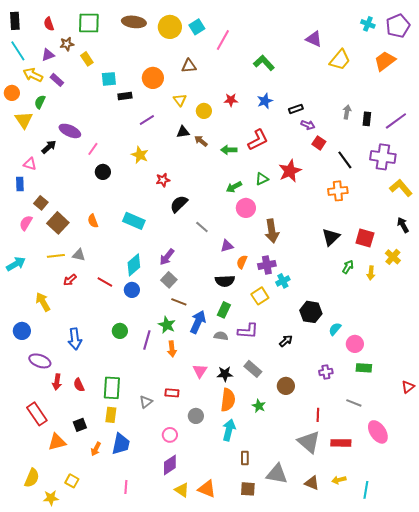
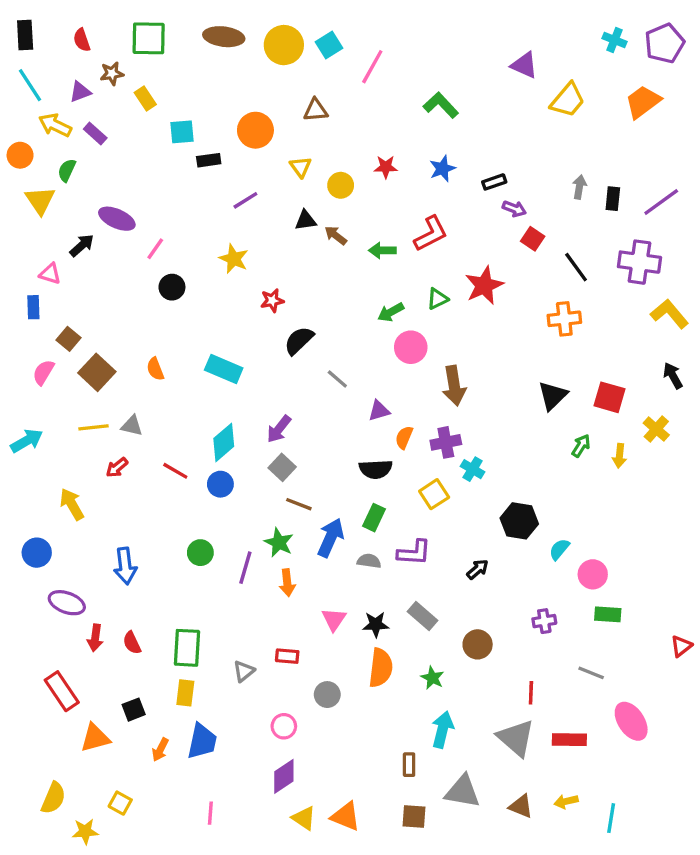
cyan cross: (283, 281) -> (473, 469), turned -32
cyan arrow: (229, 430) -> (442, 730), moved

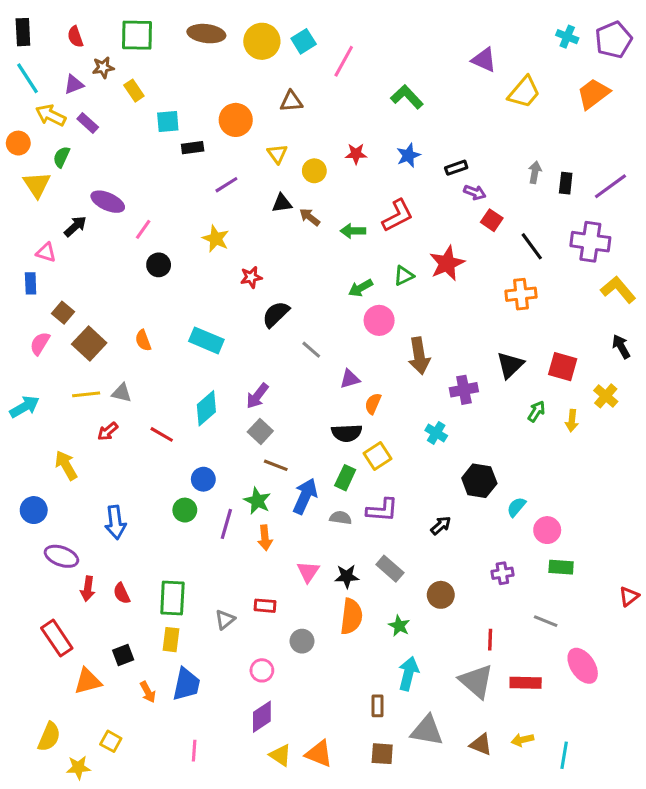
purple cross: (446, 442) -> (464, 390), moved
blue circle: (220, 484) -> (203, 479), moved
yellow square: (434, 494) -> (378, 456), moved
orange arrow: (160, 750) -> (148, 692), turned -55

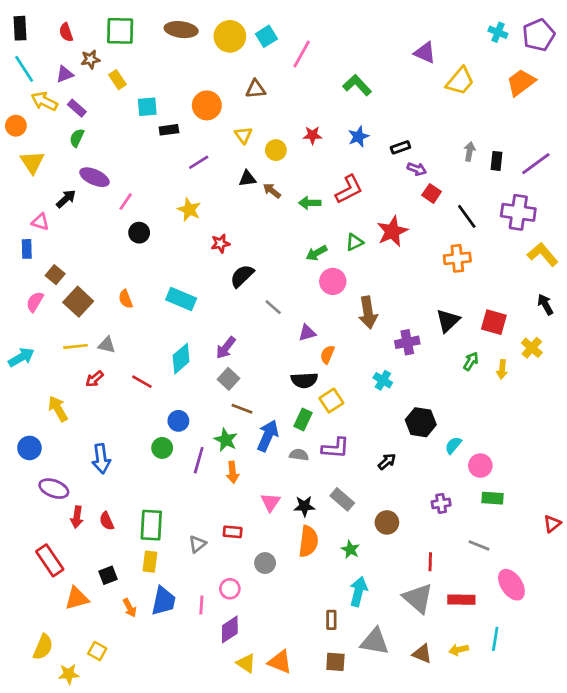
green semicircle: (61, 157) -> (77, 138), moved
pink line: (194, 751) -> (201, 605), moved
cyan line: (564, 755) -> (495, 639), moved

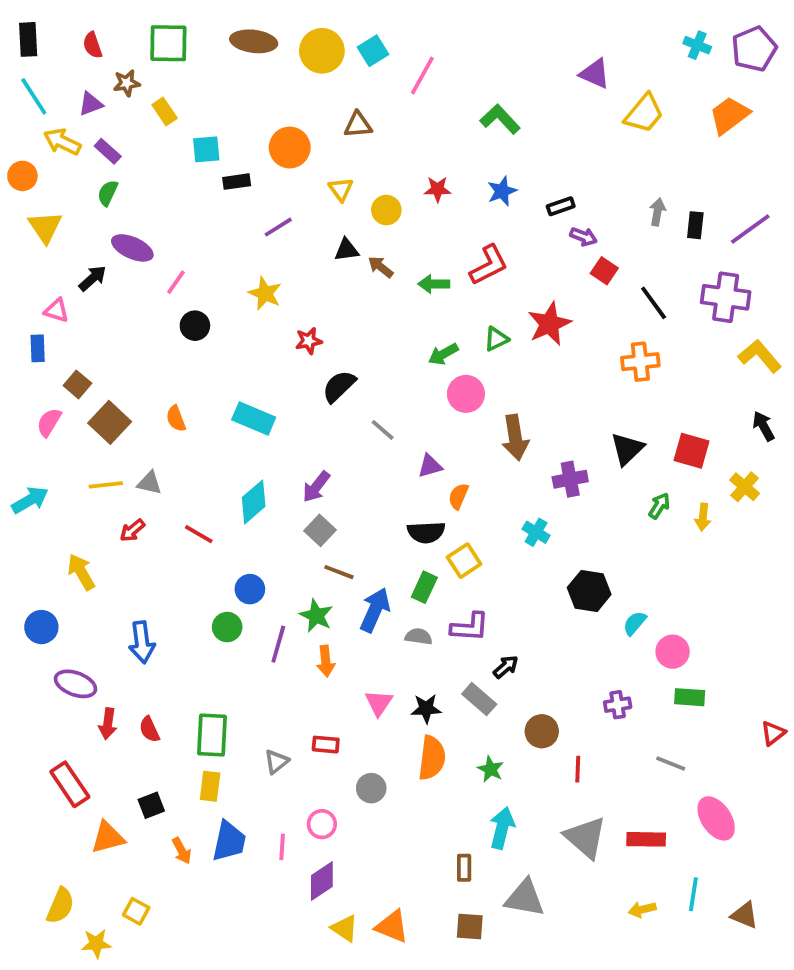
black arrow: (387, 461) -> (506, 667), moved
red line: (430, 562) -> (578, 769), moved
brown triangle: (422, 654) -> (745, 915), moved

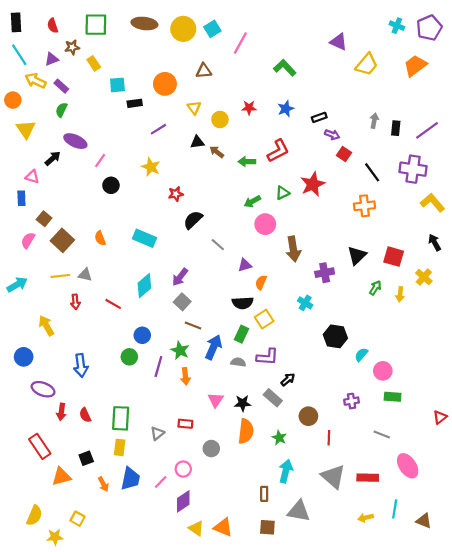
red arrow: (132, 530) -> (75, 302), turned -56
pink line: (282, 847) -> (161, 482), turned 40

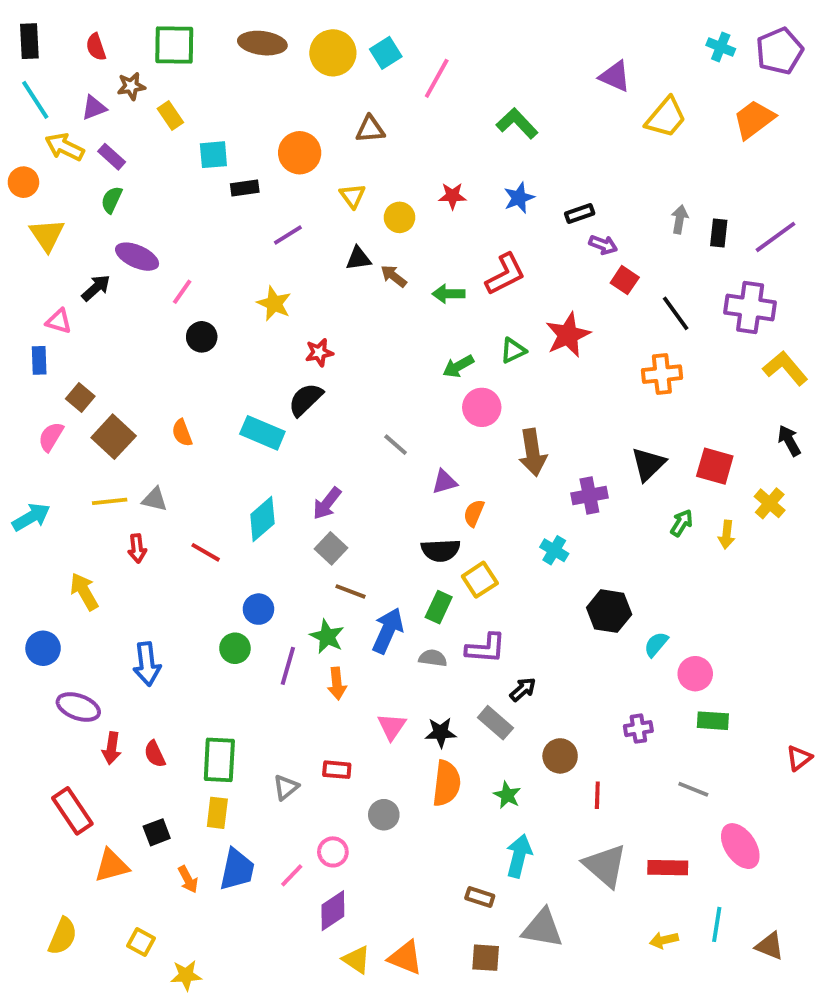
black semicircle: (193, 220) -> (305, 400), moved
brown rectangle: (264, 494) -> (480, 897), turned -72
yellow star: (55, 537) -> (186, 975), moved

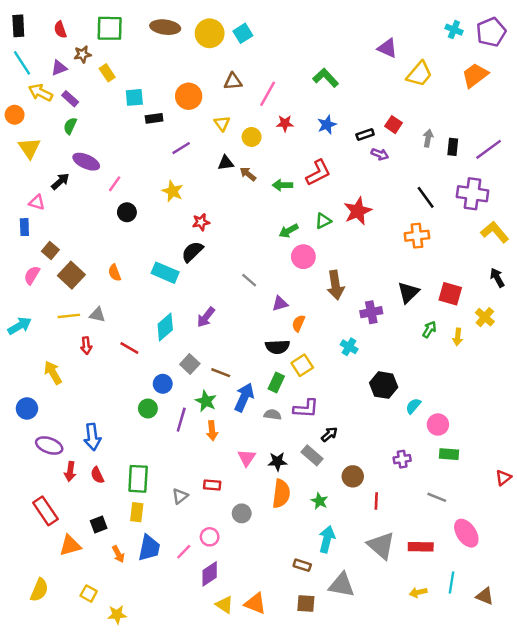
pink line: (437, 78) -> (268, 94), moved
red square: (625, 280) -> (393, 125), moved
gray square: (331, 548) -> (190, 364), moved
blue arrow: (147, 664) -> (92, 437), moved

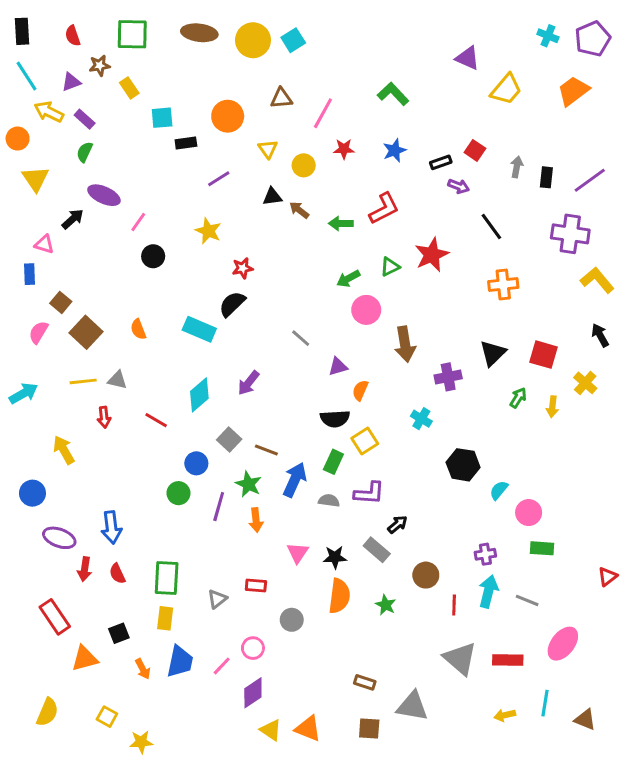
black line: (426, 197) -> (491, 226), moved
pink ellipse: (466, 533) -> (563, 644), turned 72
cyan arrow: (327, 539) -> (488, 591), moved

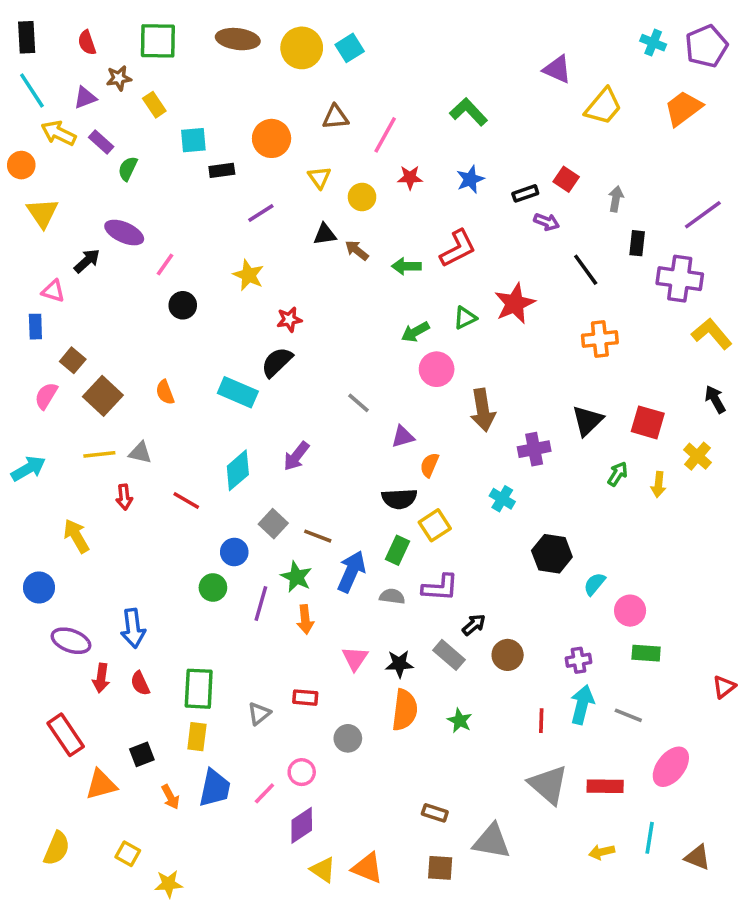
green semicircle: (85, 152) -> (128, 169), moved
black rectangle: (546, 177) -> (637, 243), moved
brown circle: (426, 575) -> (508, 655), moved

